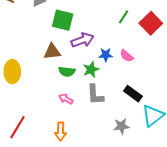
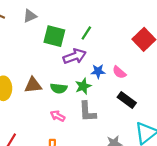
green line: (124, 17) -> (86, 33), moved
brown triangle: (52, 52) -> (33, 85), moved
black rectangle: (133, 94) -> (127, 100), moved

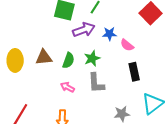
blue star: (98, 71) -> (110, 34), moved
green semicircle: (59, 88) -> (68, 60), turned -77
black rectangle: (127, 100) -> (134, 72), turned 42

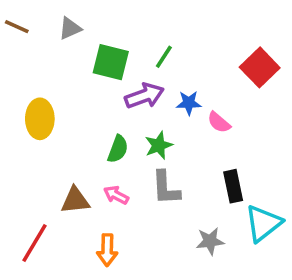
brown triangle: (44, 57) -> (75, 200), moved
yellow ellipse: (15, 60) -> (40, 119), moved
black rectangle: (134, 72) -> (233, 186), moved

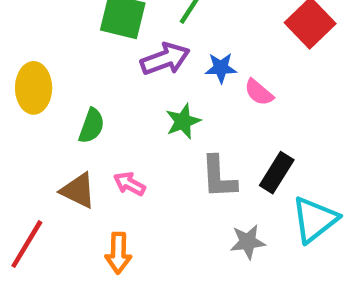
green semicircle: (118, 149) -> (92, 126), moved
black rectangle: (233, 186) -> (277, 173), turned 44
gray L-shape: (166, 188) -> (219, 177), moved
brown triangle: (75, 200) -> (78, 191), turned 32

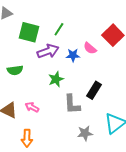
pink semicircle: (259, 92) -> (90, 48), moved
green semicircle: (92, 126) -> (15, 70), moved, turned 63
black rectangle: (277, 173) -> (94, 90), moved

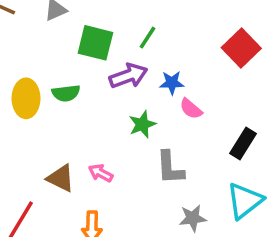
pink semicircle: (90, 48) -> (191, 109), moved
green semicircle: (15, 70) -> (66, 93), moved
black rectangle: (94, 90) -> (243, 143), moved

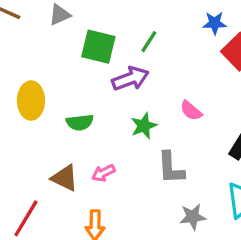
blue star: (172, 83) -> (215, 23), moved
green semicircle: (66, 93) -> (80, 122), moved
pink arrow: (101, 173) -> (103, 173), turned -55

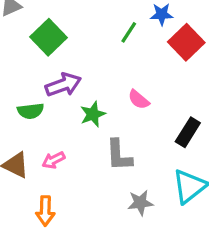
green line: (149, 42) -> (129, 32), moved
green square: (98, 47) -> (49, 37), turned 32
purple arrow: (130, 79) -> (63, 85), moved

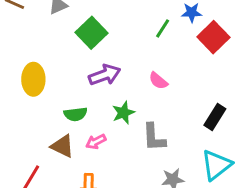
pink semicircle: (139, 99) -> (158, 81), moved
green semicircle: (31, 111) -> (75, 114), moved
green star: (93, 114) -> (123, 113), moved

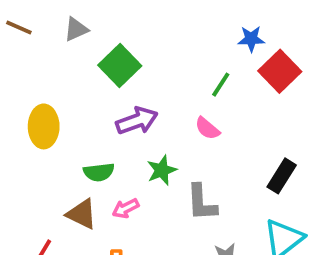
green line: (163, 28) -> (221, 85), moved

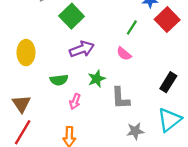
pink arrow: (126, 208) -> (75, 102), turned -42
brown triangle: (82, 214) -> (21, 104), moved, turned 30

